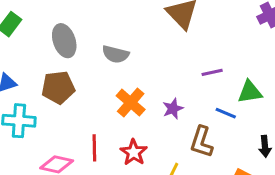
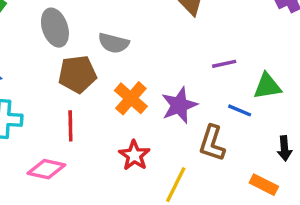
brown pentagon: (58, 87) -> (77, 74), moved
purple star: (173, 109) -> (179, 105), size x1.5
red line: (94, 148) -> (70, 126), moved

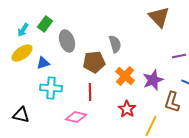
gray ellipse: (55, 28) -> (67, 41), moved
gray semicircle: (114, 43) -> (115, 44), turned -120

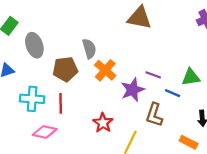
brown triangle: (159, 17) -> (139, 18), turned -35
purple line: (179, 56) -> (153, 75), moved, turned 32
orange cross: (125, 76) -> (105, 70), moved
cyan cross: (51, 88) -> (32, 99), moved

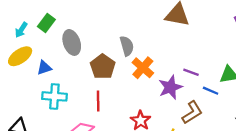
brown pentagon: (65, 69) -> (103, 67), turned -30
cyan cross: (32, 99) -> (54, 96), moved
brown L-shape: (154, 115) -> (192, 112), turned -140

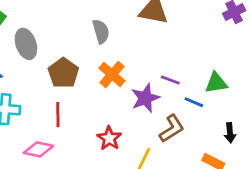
gray semicircle: (127, 46) -> (101, 31), moved

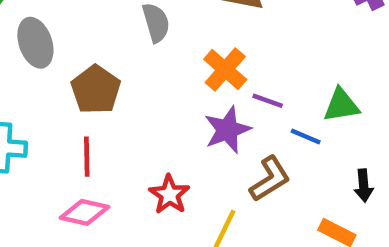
orange cross: (112, 74) -> (225, 69), moved
pink diamond: (38, 149) -> (85, 212), moved

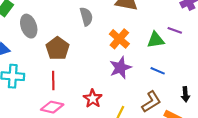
purple line: (268, 101) -> (175, 30), moved
green triangle: (341, 105) -> (156, 40), moved
brown L-shape: (270, 179) -> (151, 102), moved

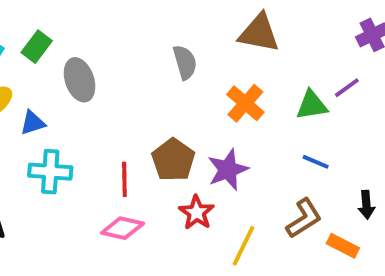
purple line: (175, 30) -> (347, 88), turned -56
brown pentagon: (57, 48) -> (173, 160), moved
purple star: (120, 68) -> (228, 170), moved

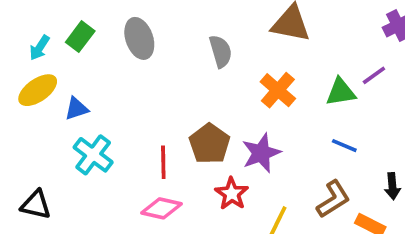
gray ellipse: (80, 80) -> (139, 38), moved
cyan cross: (50, 172) -> (93, 155), turned 33

